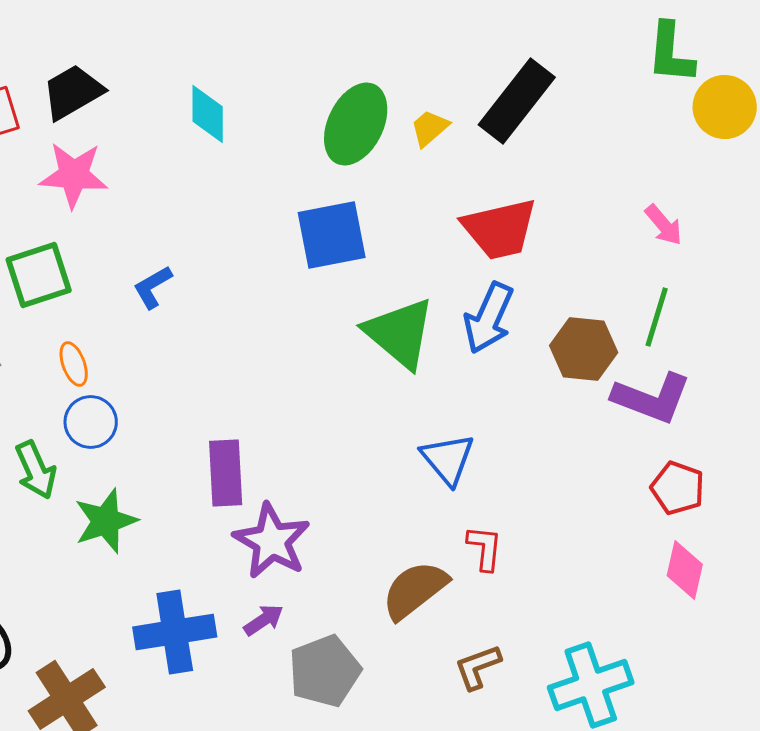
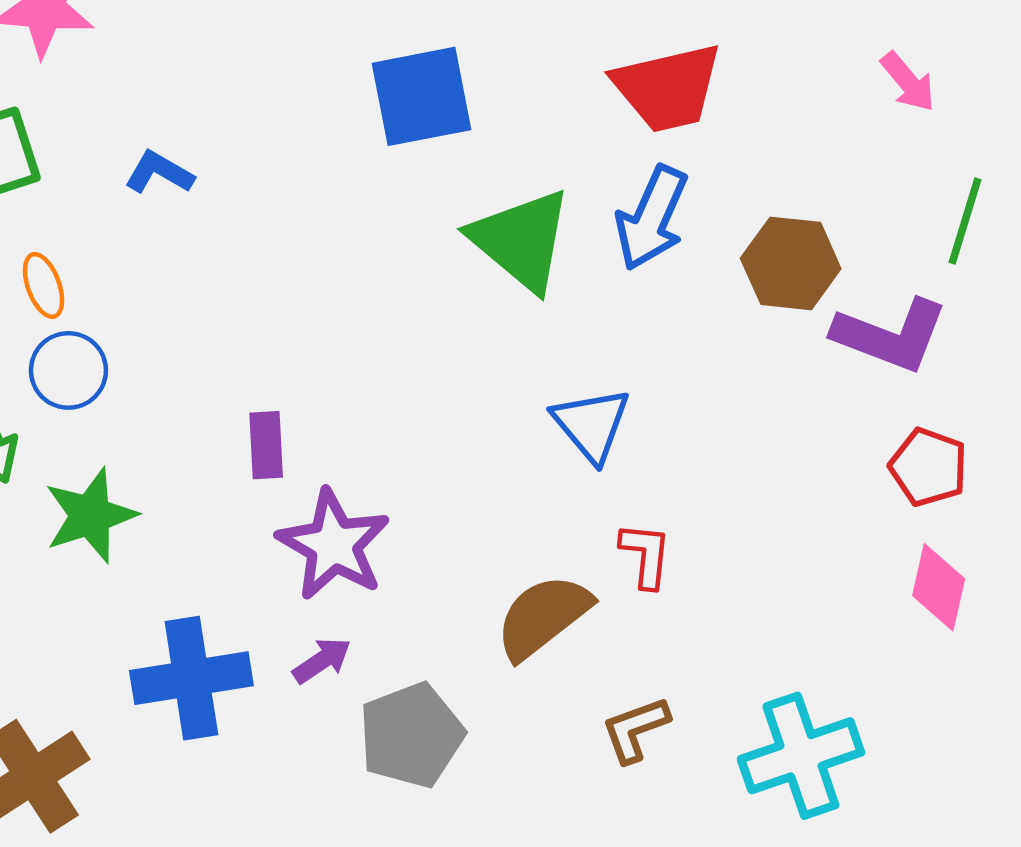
blue L-shape: (153, 287) -> (159, 173), turned 60
green line: (657, 317) -> (965, 221), moved
purple rectangle: (226, 473) -> (266, 445), size x0.7

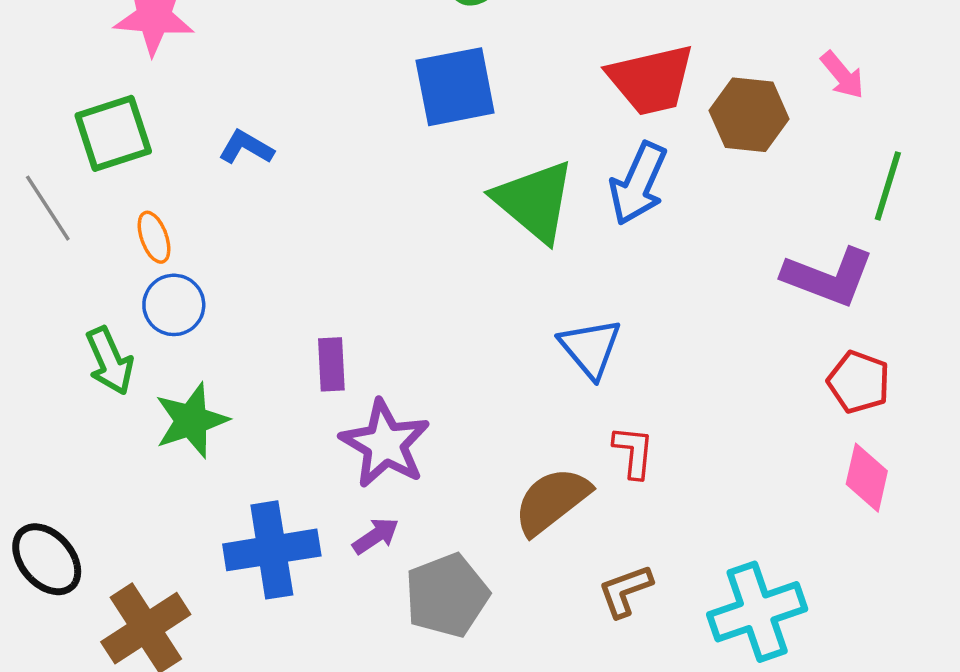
brown hexagon: (791, 263) -> (749, 115), moved

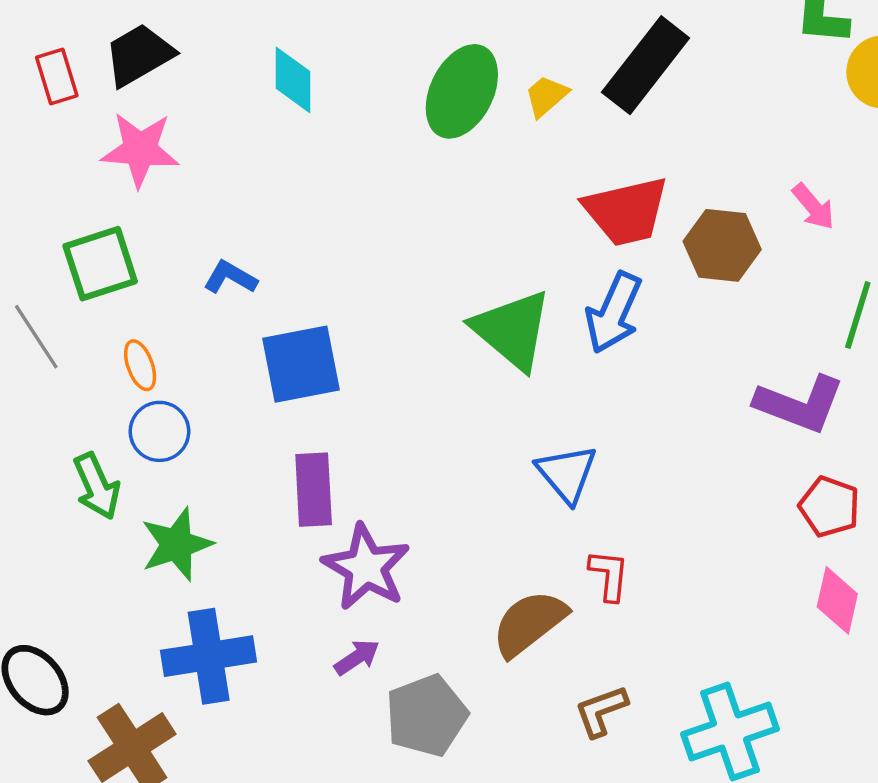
blue square: (455, 87) -> (301, 364), moved
purple rectangle: (331, 364) -> (314, 490), size x1.4
blue cross: (272, 550) -> (209, 656), moved

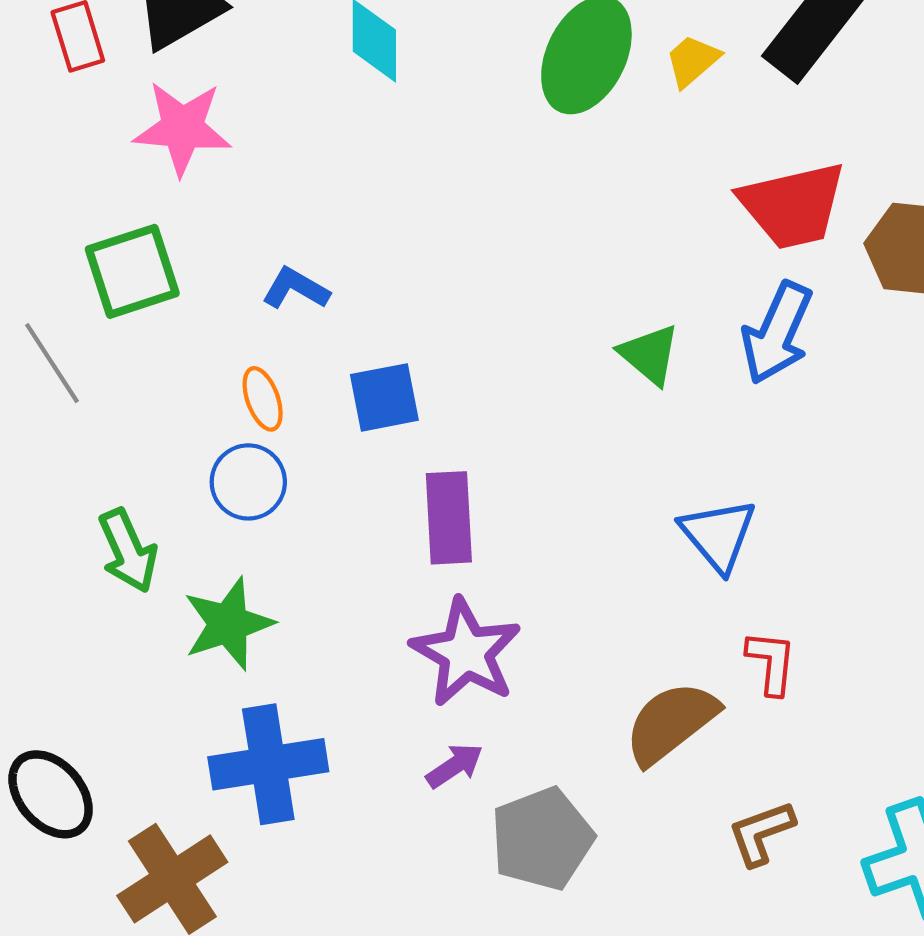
green triangle: (512, 330) -> (649, 354), size x0.6
blue square: (301, 364) -> (384, 397), size x0.7
orange ellipse: (140, 365) -> (263, 399), moved
blue circle: (159, 431) -> (248, 482), moved
purple rectangle: (314, 490) -> (449, 518), moved

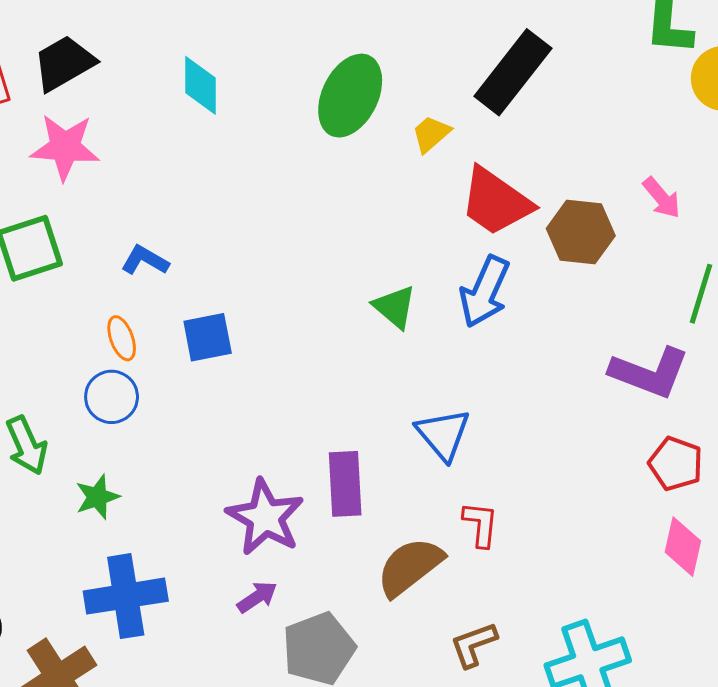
yellow trapezoid: (692, 61) -> (431, 134), moved
red trapezoid: (793, 205) -> (496, 202), turned 48
purple rectangle: (449, 518) -> (345, 484), moved
green star: (228, 624) -> (97, 497), size x0.7

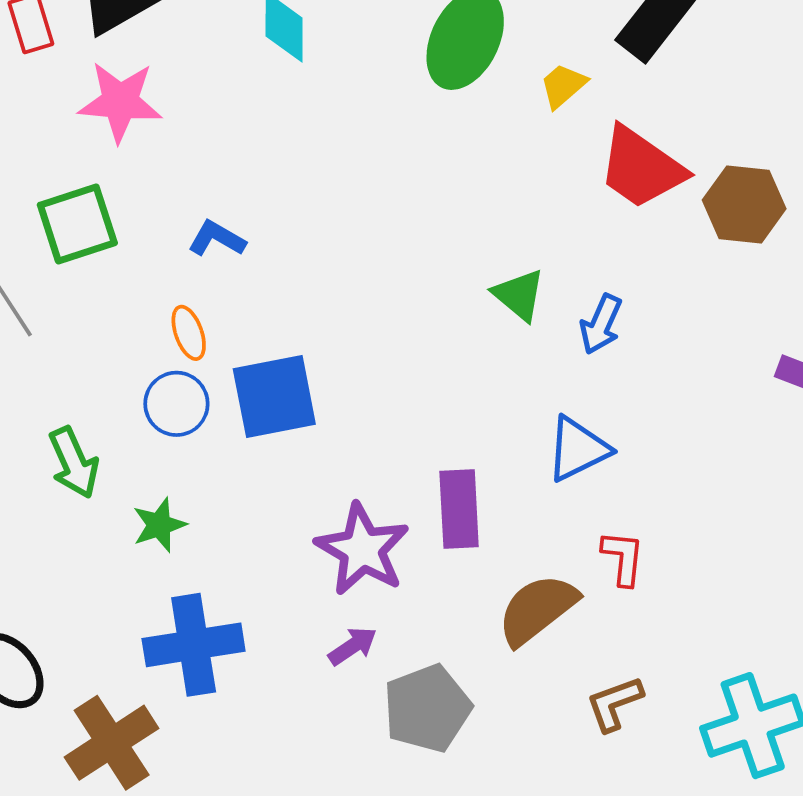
blue arrow: (485, 292) -> (601, 324), moved, size x0.7
blue square: (208, 337) -> (274, 396), moved, size x1.4
blue triangle: (443, 434) -> (578, 449), turned 44

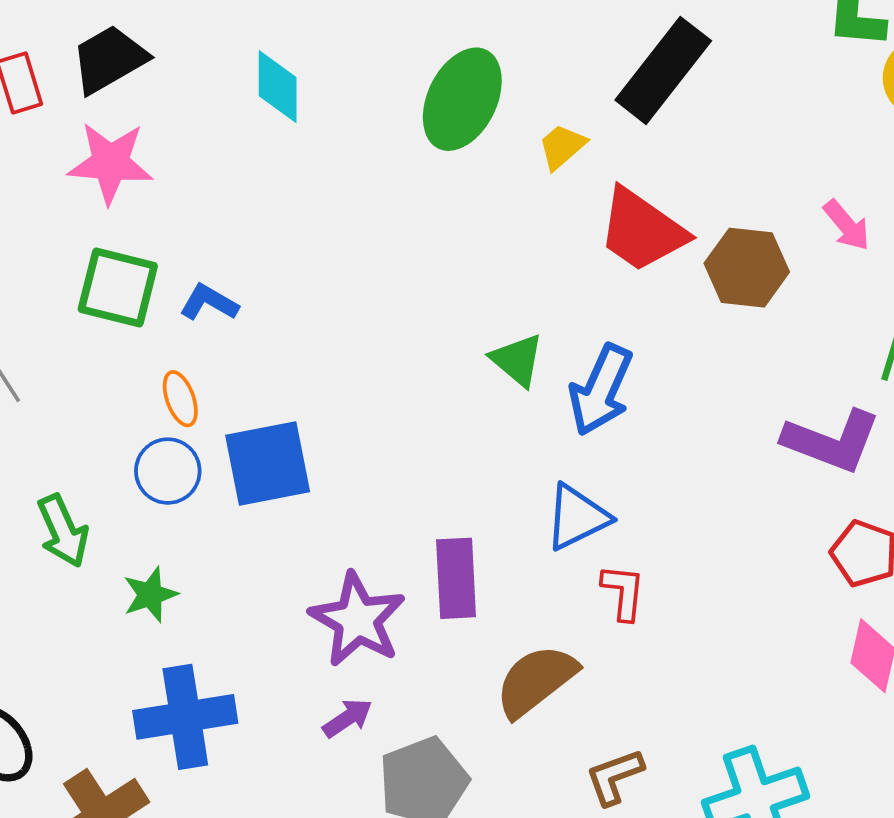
green square: (77, 224) -> (118, 288), moved, turned 32
blue arrow: (601, 324) -> (601, 390), size x1.5
red L-shape: (623, 558) -> (623, 592), moved

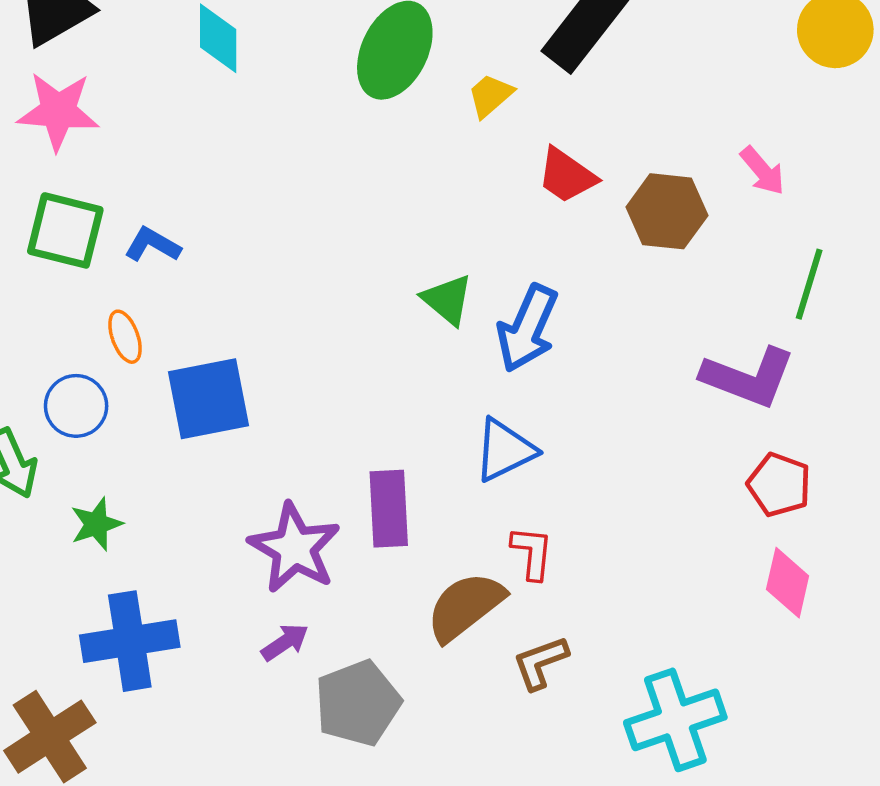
red trapezoid: (642, 230) -> (567, 176), size x0.7
blue circle: (168, 471) -> (76, 406), moved
red L-shape: (623, 592) -> (532, 553), moved
brown L-shape: (615, 777) -> (540, 663), moved

